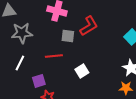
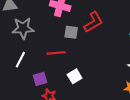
white square: (82, 71) -> (75, 76), moved

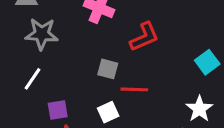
gray square: (71, 32) -> (108, 69), moved
red line: (56, 53) -> (134, 89), moved

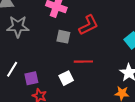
gray square: (108, 69) -> (63, 37), moved
white line: (33, 79) -> (12, 69), moved

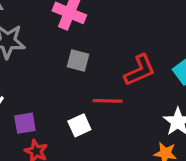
red L-shape: (89, 25) -> (140, 70), moved

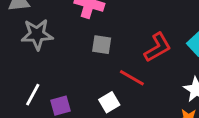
red line: (108, 101) -> (132, 78), turned 35

